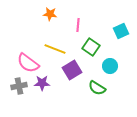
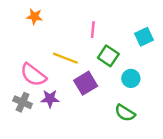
orange star: (50, 14) -> (34, 17), moved
gray cross: (19, 86) -> (23, 102), turned 35
green semicircle: (97, 88) -> (125, 113), moved

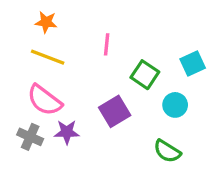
pink line: (93, 30) -> (107, 44), moved
cyan square: (144, 37) -> (193, 64), moved
yellow line: (65, 58) -> (48, 57), moved

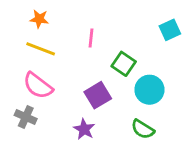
cyan square: (193, 64) -> (170, 30), moved
cyan circle: (175, 105) -> (149, 90), size x1.4
purple star: (67, 132) -> (84, 129), moved, turned 30

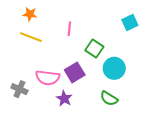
pink semicircle: (38, 86) -> (48, 78), moved, turned -30

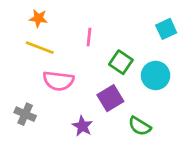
cyan circle: (114, 68) -> (156, 76), moved
purple square: (75, 72) -> (110, 98), moved
pink semicircle: (48, 78) -> (58, 81), moved

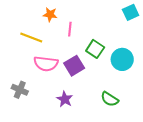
orange star: (38, 18) -> (50, 14), moved
cyan square: (166, 29) -> (131, 12), moved
purple square: (110, 98) -> (74, 66), moved

